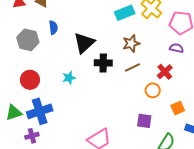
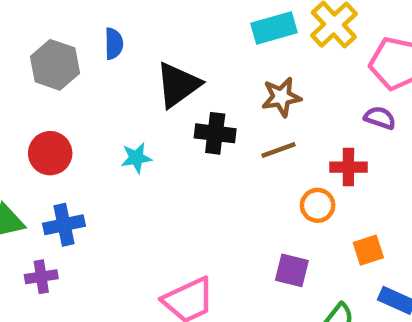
red cross: (165, 72) -> (348, 167), turned 35
blue cross: (40, 111) -> (64, 225), size x0.7

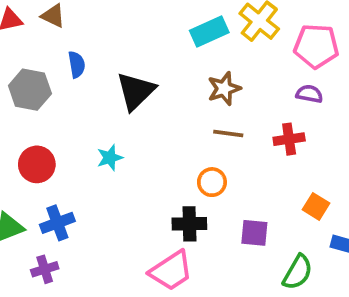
black cross: (215, 133) -> (189, 224), moved
brown line: (278, 150) -> (228, 133), turned 36
orange circle: (318, 205) -> (212, 182), moved
orange square: (368, 250) -> (316, 206), turned -32

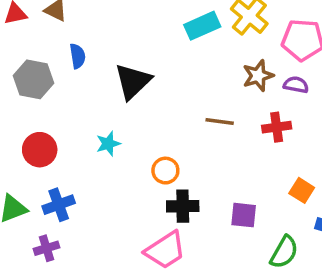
brown star: (224, 89) -> (258, 76), moved
orange circle: (212, 182) -> (165, 171), moved

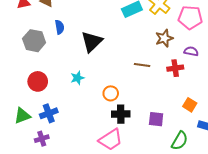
purple semicircle: (296, 85) -> (191, 51), moved

